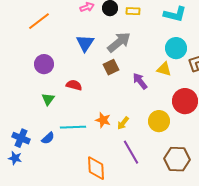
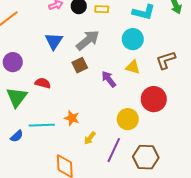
cyan circle: (176, 48) -> (133, 39), moved
green triangle: (48, 99) -> (17, 97), size x1.6
yellow arrow: (123, 123) -> (90, 138), moved
purple line: (131, 152) -> (114, 150), moved, turned 55

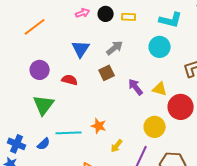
gray arrow: (88, 40) -> (115, 48), size x0.7
yellow triangle: (133, 67) -> (160, 89), moved
red semicircle: (43, 83) -> (70, 80), moved

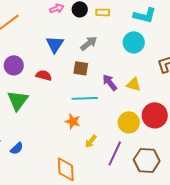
brown square: (107, 73) -> (81, 68), turned 35
red circle: (181, 107) -> (155, 115), moved
cyan line: (69, 133) -> (85, 98), moved
blue semicircle: (44, 144) -> (17, 148), moved

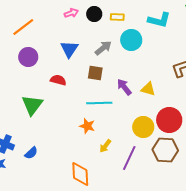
cyan circle: (134, 42) -> (131, 40), moved
purple circle: (14, 65) -> (28, 57), moved
brown hexagon: (147, 160) -> (165, 150), moved

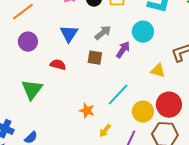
cyan circle: (131, 40) -> (143, 32), moved
purple arrow: (124, 87) -> (123, 50), moved, turned 72
yellow triangle: (148, 89) -> (158, 71), moved
cyan line: (99, 103) -> (118, 95), moved, turned -45

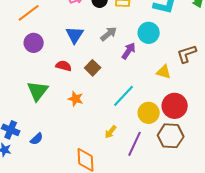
brown square: (95, 58) -> (93, 68), moved, turned 35
orange star: (87, 111) -> (76, 99), moved

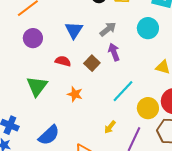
purple arrow: (129, 51) -> (114, 52), moved, turned -54
blue semicircle: (37, 139) -> (49, 135), moved, size x1.6

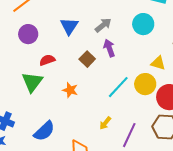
red semicircle: (63, 61) -> (47, 60), moved, turned -35
yellow circle: (148, 108) -> (145, 84), moved

